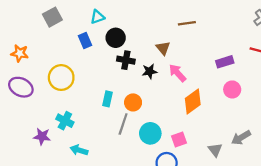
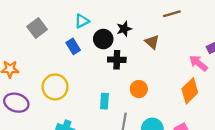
black star: (150, 71) -> (124, 29), moved
pink arrow: (178, 73) -> (198, 63), moved
orange circle: (133, 102) -> (139, 89), moved

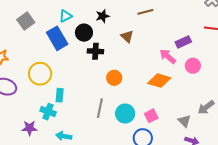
black star: (124, 29) -> (103, 16), moved
blue rectangle: (73, 46) -> (57, 38), size x1.6
orange diamond: (190, 91) -> (159, 81), turned 60
cyan rectangle: (104, 101) -> (60, 95), moved

